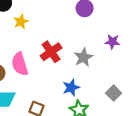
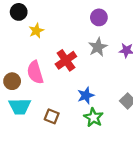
gray star: (83, 57) -> (98, 47), moved

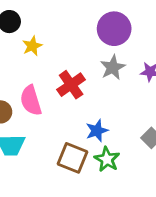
purple circle: (99, 17) -> (114, 29), size x1.5
brown square: (52, 116) -> (72, 158), moved, size x1.5

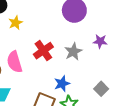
gray star: (113, 67) -> (73, 52), moved

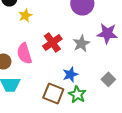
purple star: (100, 41) -> (107, 33), size x1.5

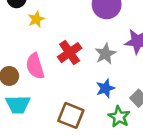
blue star: (70, 74) -> (105, 88), moved
green star: (77, 94) -> (119, 117), moved

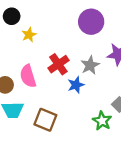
blue star: (105, 88) -> (76, 85), moved
brown square: (71, 115) -> (45, 120), moved

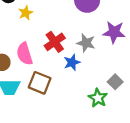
gray star: (90, 65) -> (86, 43), turned -30
brown square: (45, 120) -> (40, 83), moved

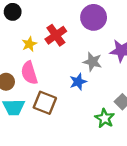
yellow star: (26, 13) -> (29, 44), moved
red cross: (55, 42) -> (56, 35), moved

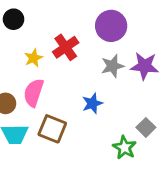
gray star: (92, 62) -> (112, 66), moved, turned -30
pink semicircle: (29, 73) -> (34, 93), turned 35

